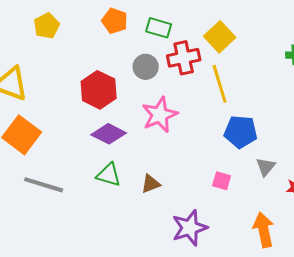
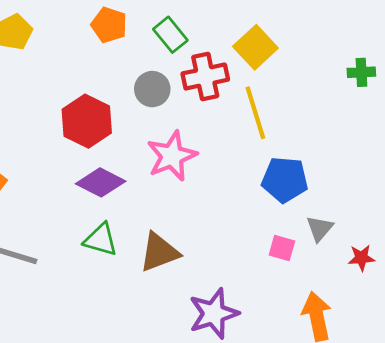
green rectangle: (159, 28) -> (170, 35), turned 35
pink square: (222, 181) -> (282, 248), moved
brown triangle: (151, 184) -> (159, 252), size x1.5

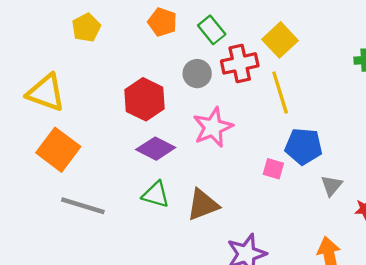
pink square: (282, 248) -> (273, 169), moved

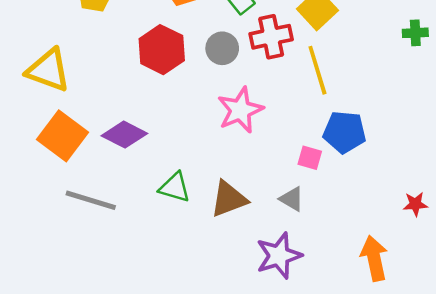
red hexagon: (144, 99) -> (162, 50), moved
purple diamond: (156, 149) -> (124, 135), moved
gray triangle: (332, 186) -> (292, 199), moved, turned -40

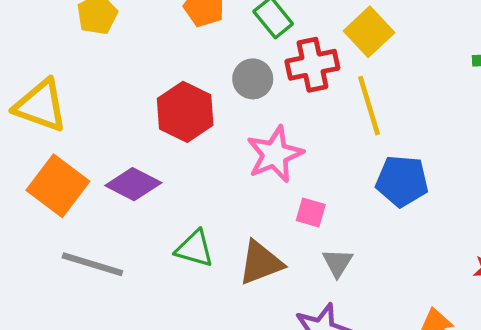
red hexagon: (162, 50) -> (185, 112), moved
pink square: (310, 158) -> (311, 212), moved
gray triangle: (292, 199) -> (338, 263), turned 32

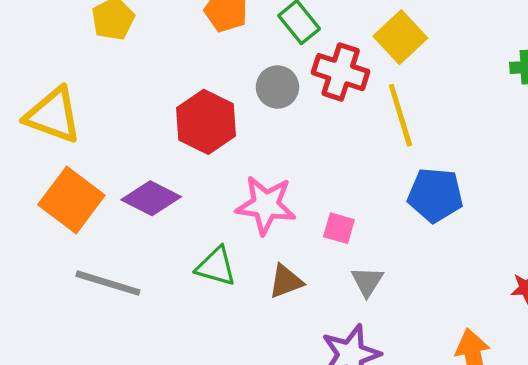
red cross: (312, 65) -> (341, 72), turned 30
pink star: (275, 154) -> (266, 205), moved, turned 30
brown triangle: (261, 263) -> (286, 281), size x0.7

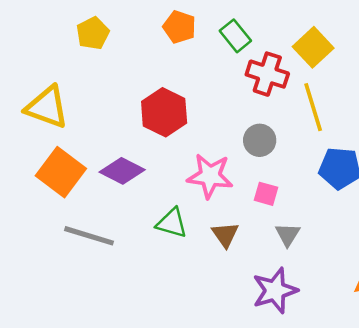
gray circle: (277, 87) -> (260, 140), moved
brown triangle: (286, 281) -> (225, 235), turned -44

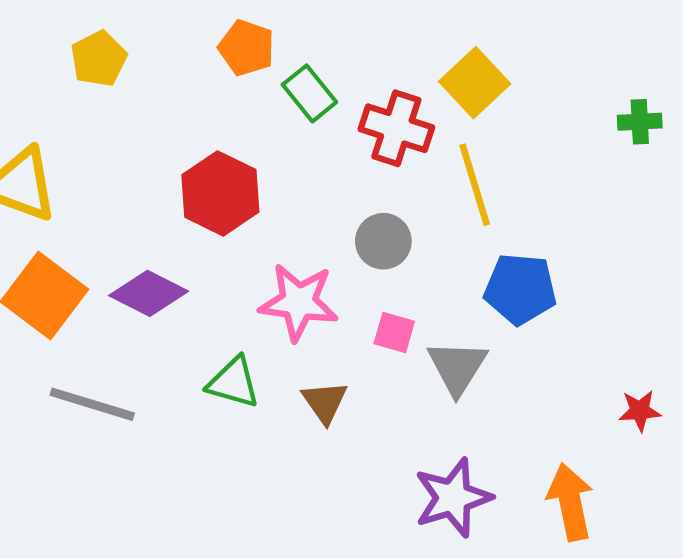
green rectangle: (235, 36) -> (309, 93), moved
gray triangle: (288, 235) -> (457, 367), moved, size x1.4
purple star: (275, 291) -> (453, 498), moved

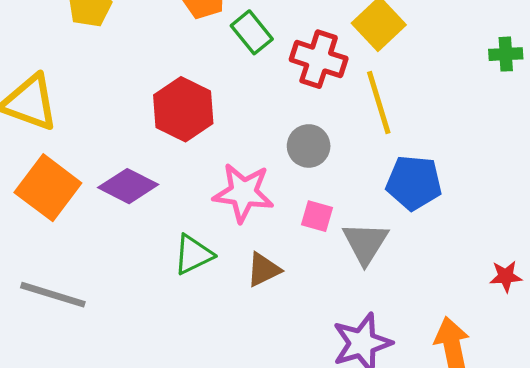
green triangle: (233, 382) -> (193, 255), turned -42
brown triangle: (325, 402) -> (263, 270), turned 39
gray line: (92, 404) -> (53, 295), moved

